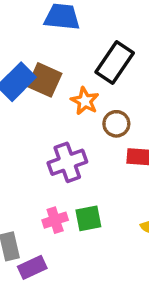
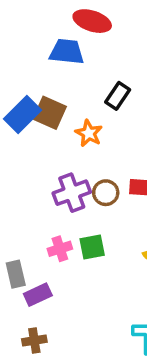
black rectangle: (115, 62) -> (118, 96), size x0.7
brown circle: (116, 124) -> (106, 193), moved

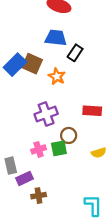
blue trapezoid: (67, 52) -> (56, 38), moved
brown circle: (106, 193) -> (69, 135), moved
brown cross: (34, 340) -> (39, 196), moved

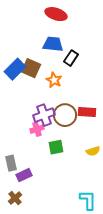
brown circle: (69, 135) -> (65, 115), moved, size x1.5
pink cross: (39, 149) -> (37, 129), moved
brown cross: (39, 196) -> (15, 198), moved, turned -32

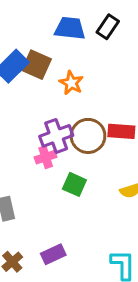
black rectangle: (71, 58) -> (108, 27), moved
green square: (56, 147) -> (74, 184), turned 35
purple rectangle: (24, 175) -> (53, 254), moved

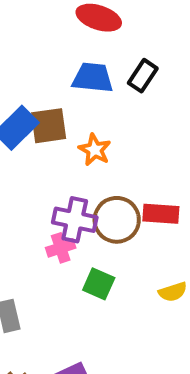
brown square: (37, 65) -> (49, 126), turned -32
purple cross: (56, 136) -> (75, 220), turned 32

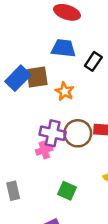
black rectangle: (143, 76) -> (93, 61), moved
green square: (99, 284) -> (67, 191), moved

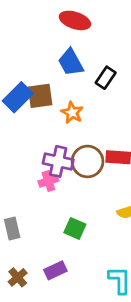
blue trapezoid: (63, 48) -> (71, 62), turned -125

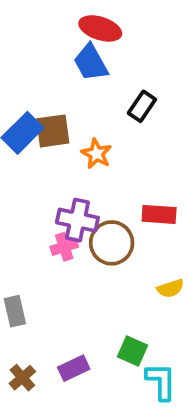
blue trapezoid: (71, 62) -> (91, 63), moved
brown circle: (87, 161) -> (112, 243), moved
green square: (75, 228) -> (132, 351), moved

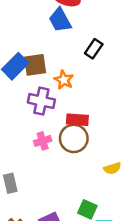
red rectangle: (159, 214) -> (77, 120), moved
purple cross: (77, 220) -> (41, 101), moved

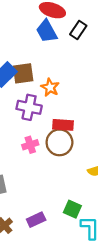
black rectangle: (94, 49) -> (78, 30), moved

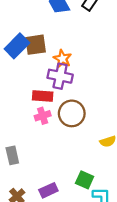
purple cross: (29, 107) -> (60, 76), moved
red rectangle: (63, 125) -> (43, 96), moved

